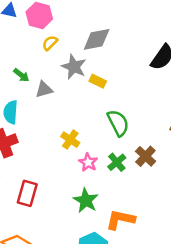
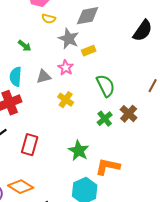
yellow semicircle: (50, 43) -> (49, 19), turned -120
yellow rectangle: (98, 81) -> (89, 51), turned -48
gray triangle: (44, 89) -> (44, 77), moved
pink star: (88, 162) -> (66, 68), moved

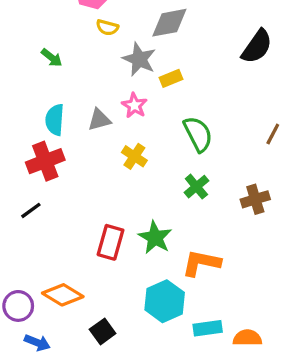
green arrow: (25, 46) -> (52, 58), moved
brown cross: (129, 114) -> (255, 199), moved, turned 30
red rectangle: (30, 145) -> (110, 242), moved

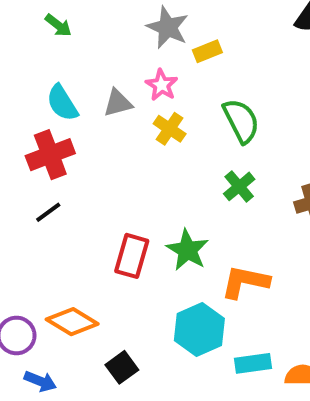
cyan semicircle: (55, 120) -> (62, 103), turned -36
yellow cross: (134, 156) -> (170, 129), moved
black line: (31, 210) -> (48, 212), moved

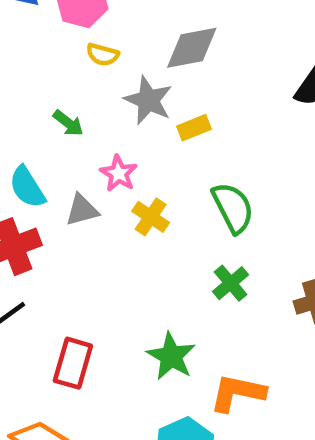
green arrow: (58, 25) -> (68, 123), moved
pink star: (162, 85) -> (119, 173), moved
gray triangle: (118, 103) -> (82, 210), moved
red rectangle: (132, 256) -> (73, 363), moved

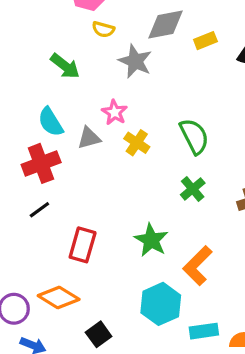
green arrow: (68, 123) -> (65, 66), moved, size x1.4
yellow rectangle: (194, 128) -> (205, 41), moved
orange L-shape: (237, 393) -> (197, 266), turned -57

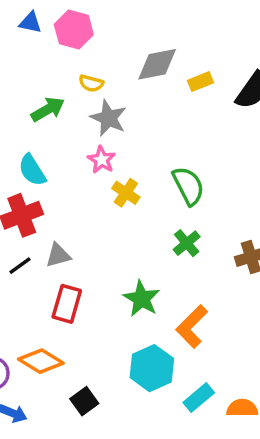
yellow semicircle: (103, 29) -> (91, 83), moved
gray star: (135, 61) -> (109, 118), moved
green arrow: (65, 66) -> (48, 109), turned -68
gray triangle: (89, 138) -> (58, 255), moved
cyan rectangle: (204, 331) -> (199, 398), turned -32

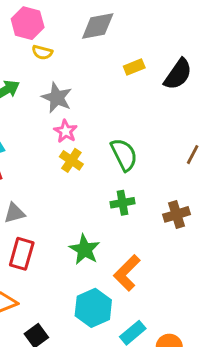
gray diamond: (157, 64) -> (98, 26), moved
yellow semicircle: (91, 83) -> (42, 52), moved
pink star: (102, 160) -> (66, 131), moved
green cross: (187, 243) -> (122, 203), turned 30

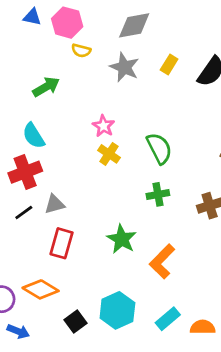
yellow rectangle: (134, 67) -> (169, 64), turned -36
gray star: (57, 98) -> (124, 67), moved
cyan hexagon: (93, 308) -> (117, 310), moved

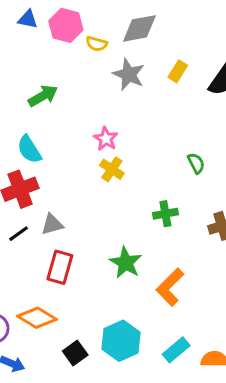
yellow semicircle: (81, 51) -> (97, 44), moved
green semicircle: (159, 148) -> (196, 163), moved, size x0.6

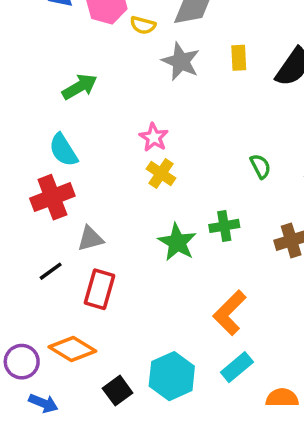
yellow rectangle: (178, 71) -> (239, 58), turned -35
black line: (19, 234) -> (51, 271), moved
green star: (126, 263) -> (177, 242), moved
cyan rectangle: (176, 350) -> (237, 367), moved

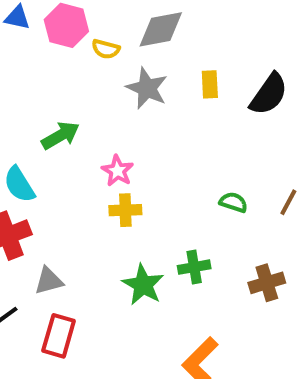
green arrow: (80, 87) -> (61, 135), moved
green semicircle: (260, 166) -> (233, 202), turned -45
yellow cross: (161, 174) -> (125, 210), turned -36

